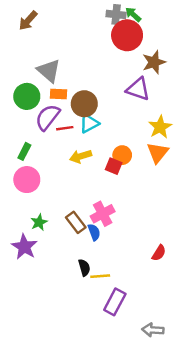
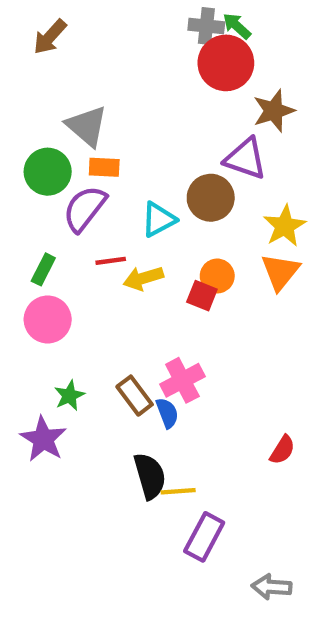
brown circle: (84, 104) -> (211, 198), moved
red line: (65, 128) -> (111, 261), moved
black semicircle: (84, 268) -> (150, 476), size x1.5

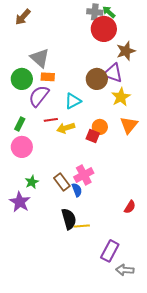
brown circle: (211, 198) -> (97, 79), moved
yellow star: (285, 226) -> (121, 97), moved
purple rectangle: (204, 537) -> (110, 251), moved

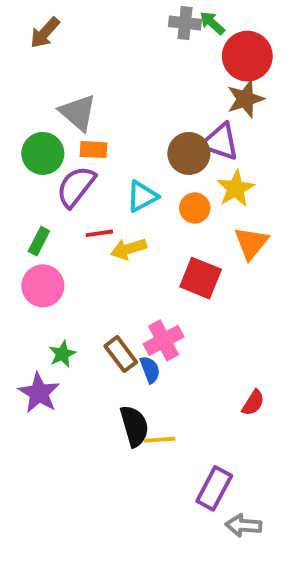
red circle: (104, 29) -> (247, 56), moved
orange circle: (100, 127) -> (195, 208), moved
red square: (93, 136) -> (201, 278), moved, size x1.5

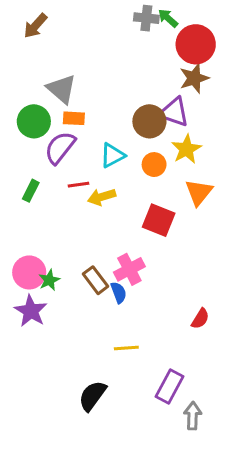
pink circle: (43, 286) -> (29, 272), moved
black semicircle: (134, 426) -> (92, 396), moved, turned -128
gray arrow: (243, 525) -> (193, 416), turned 88

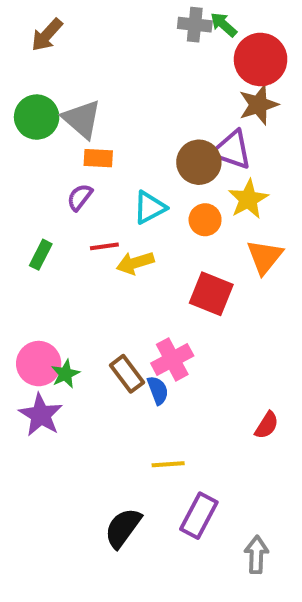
green circle: (34, 121) -> (37, 117), moved
purple semicircle: (60, 148) -> (80, 197), size x0.6
purple rectangle: (169, 386) -> (199, 516), moved

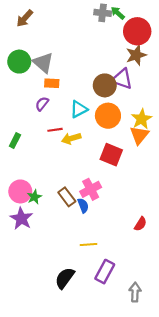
yellow star: (248, 199) -> (142, 119), moved
orange circle: (205, 220) -> (108, 116), size x1.5
green rectangle: (41, 255) -> (15, 141), moved

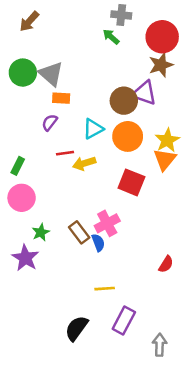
green arrow: (118, 13) -> (111, 37), moved
pink circle: (20, 191) -> (22, 198), moved

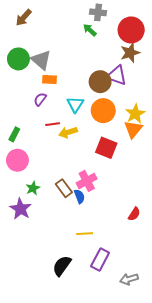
cyan triangle: (93, 129) -> (75, 104), turned -30
gray arrow: (160, 345) -> (129, 279), turned -108

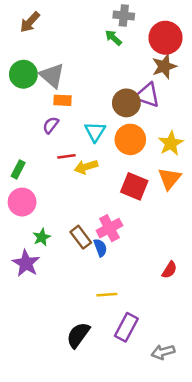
orange triangle: (133, 129) -> (169, 179), moved

